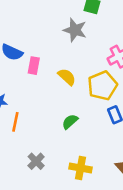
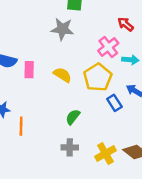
gray cross: (36, 161) -> (70, 147), moved, turned -35
yellow cross: (81, 168) -> (105, 154), moved, turned -30

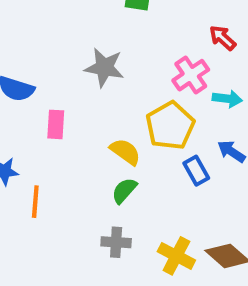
gray star: (62, 29) -> (104, 68), moved
pink rectangle: (29, 70) -> (56, 124), moved
yellow semicircle: (62, 75) -> (125, 152), moved
yellow cross: (105, 154) -> (176, 256), turned -36

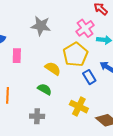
green semicircle: (124, 191) -> (45, 89), moved, turned 80
gray cross: (116, 242) -> (37, 116), moved
yellow cross: (176, 256) -> (79, 107), moved

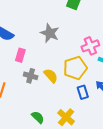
green semicircle: (45, 89) -> (38, 117), moved
gray cross: (37, 116) -> (31, 76), moved

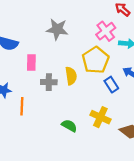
yellow semicircle: (51, 76) -> (71, 76), turned 49

